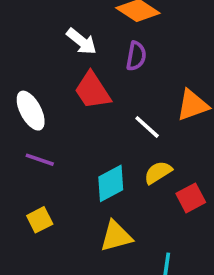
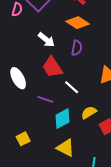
white line: (147, 127) -> (72, 87), moved
purple line: (40, 160) -> (45, 99), moved
yellow triangle: (116, 236) -> (66, 148), turned 42

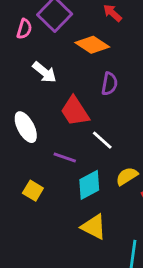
orange diamond: (78, 23) -> (92, 45), moved
white arrow: (46, 40) -> (45, 72), moved
yellow square: (23, 139) -> (33, 191), moved, turned -32

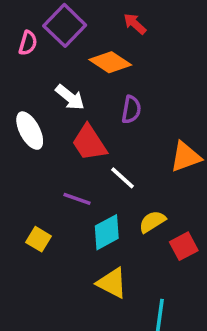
white arrow: (45, 72) -> (70, 97), moved
white ellipse: (26, 127) -> (30, 131), moved

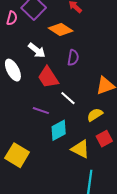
yellow semicircle: (152, 222) -> (95, 115), moved
yellow square: (38, 239) -> (17, 155), moved, size x1.6
yellow triangle: (112, 283) -> (80, 149), moved

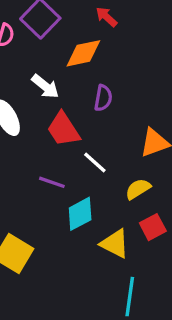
orange diamond: (61, 30) -> (83, 53), turned -45

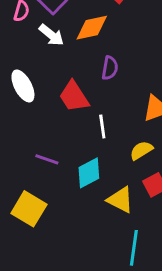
white arrow: (45, 86) -> (51, 35), moved
white line: (95, 162) -> (102, 126), turned 40
purple line: (52, 182) -> (47, 159), moved

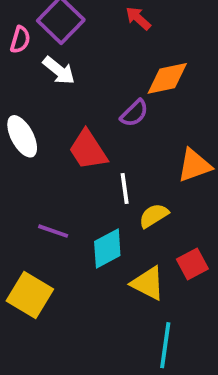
orange diamond: (92, 28) -> (167, 78), moved
purple semicircle: (110, 68) -> (134, 113), turned 35
yellow semicircle: (141, 150) -> (154, 216), moved

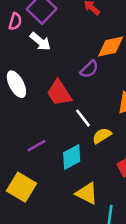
white line: (125, 189) -> (83, 118), turned -30
purple line: (53, 231) -> (37, 146), turned -48
yellow triangle: (148, 283) -> (87, 193), moved

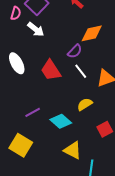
white line: (83, 118) -> (81, 71), moved
cyan diamond: (72, 157) -> (61, 121), turned 70

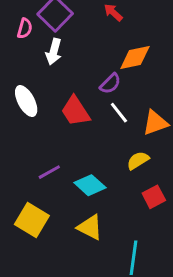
white arrow: (36, 29) -> (54, 52), turned 66
yellow semicircle: (85, 104) -> (138, 160), moved
yellow triangle: (73, 150) -> (90, 227), moved

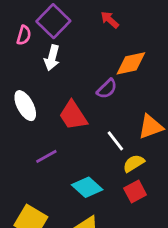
white line: (119, 113) -> (115, 141), moved
purple line: (49, 172) -> (46, 156), moved
red square: (154, 197) -> (135, 192), moved

